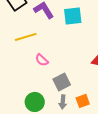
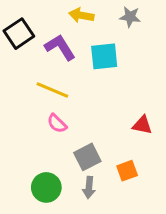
yellow line: (26, 37) -> (52, 90), moved, turned 40
orange square: (83, 101) -> (127, 171), moved

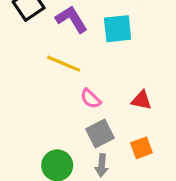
pink semicircle: (57, 123) -> (91, 99), moved
red triangle: (142, 125) -> (141, 100), moved

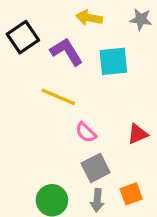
red triangle: (141, 100) -> (138, 134), turned -35
orange square: (141, 148) -> (131, 194), moved

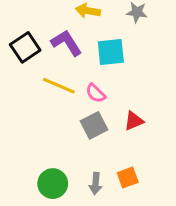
black square: (23, 37) -> (25, 47), moved
pink semicircle: (86, 132) -> (96, 93), moved
gray square: (96, 168) -> (94, 125), moved

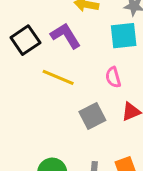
cyan square: (111, 52) -> (124, 36), moved
pink semicircle: (96, 93) -> (113, 77), moved, turned 30

